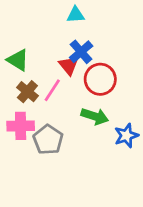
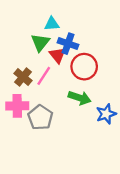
cyan triangle: (76, 15) -> (52, 24), moved
blue cross: (81, 52) -> (68, 44), turned -30
green triangle: (18, 60) -> (40, 42), moved, turned 36

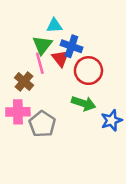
pink line: (44, 76) -> (40, 63), moved, turned -48

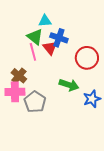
green triangle: (42, 45) -> (35, 37), turned -30
red circle: (88, 71) -> (87, 58), moved
brown cross: (24, 81) -> (19, 76), moved

